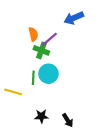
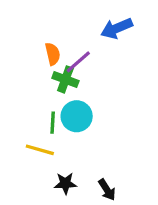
yellow line: (13, 92) -> (40, 150), moved

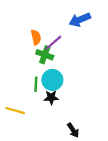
yellow line: (40, 150) -> (15, 111), moved
black star: (65, 183) -> (51, 97), moved

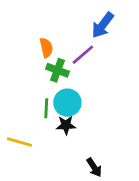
blue arrow: (80, 20) -> (103, 25), turned -30
purple line: (53, 43) -> (83, 55), moved

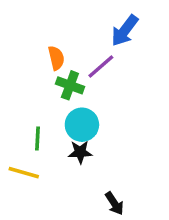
green line: (46, 108) -> (37, 138), moved

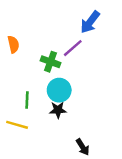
orange semicircle: (56, 58) -> (13, 44), moved

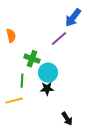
green cross: (50, 62) -> (32, 59), moved
yellow line: (17, 125) -> (14, 101), turned -30

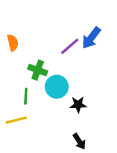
blue arrow: (73, 18) -> (91, 38), moved
black star: (47, 89) -> (78, 105), moved

